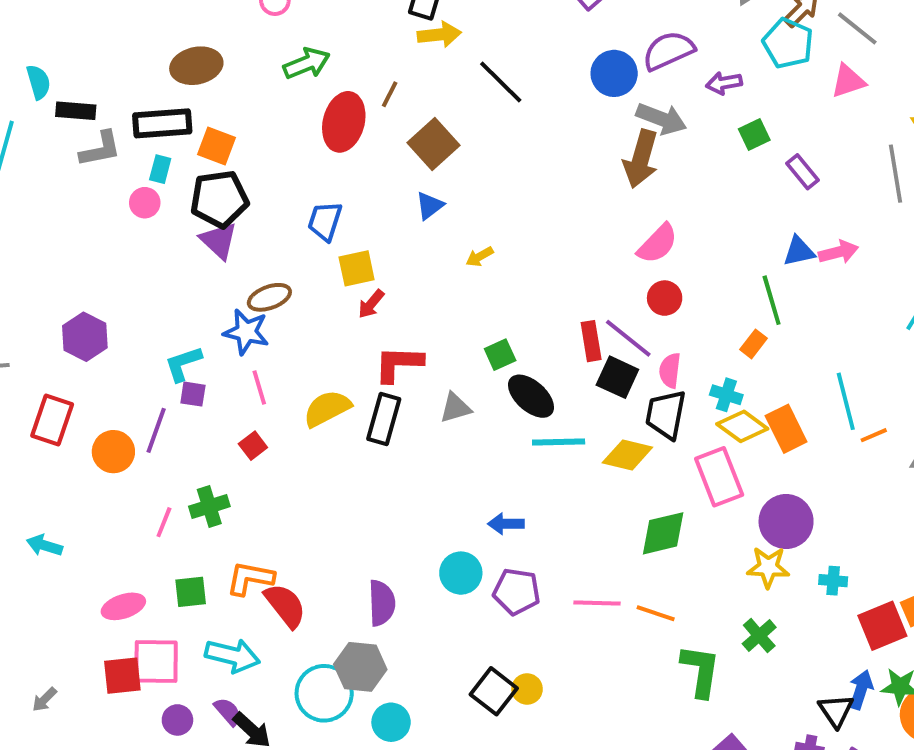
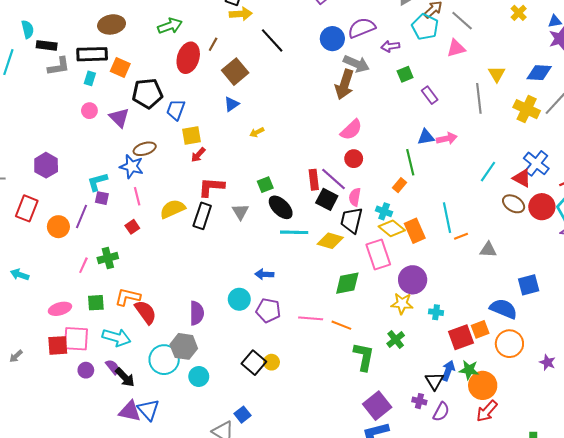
black pentagon: (219, 199) -> (147, 93), moved
pink circle: (145, 203) -> (89, 111), moved
gray triangle: (455, 408) -> (240, 212), turned -48

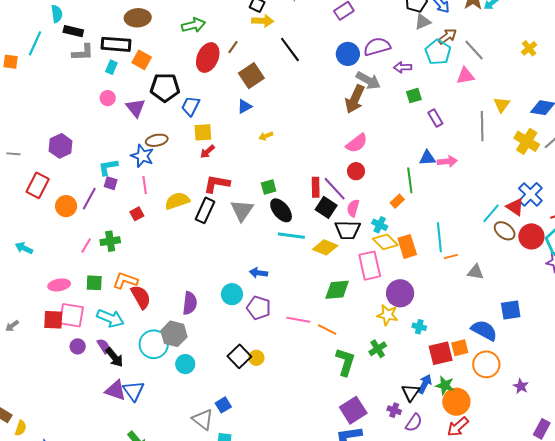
cyan line: (488, 172) -> (491, 213), moved
gray triangle: (240, 212) -> (242, 210), size x1.4
black trapezoid: (351, 220) -> (348, 230), turned -108

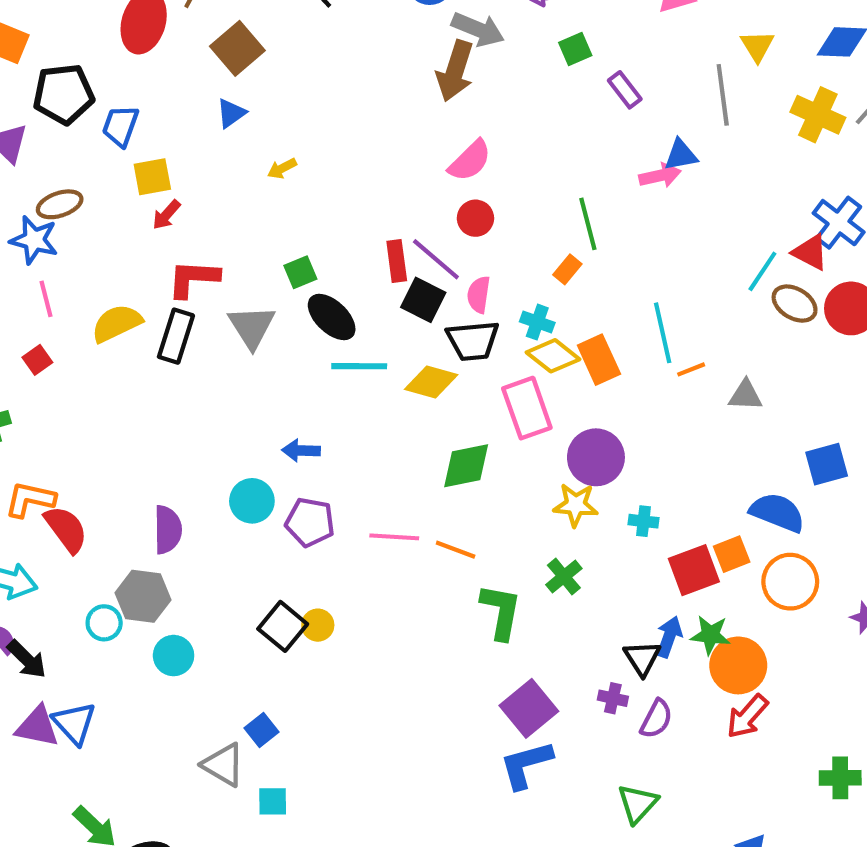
blue triangle: (427, 158) -> (681, 155), moved
cyan circle: (154, 344) -> (104, 623), size x0.6

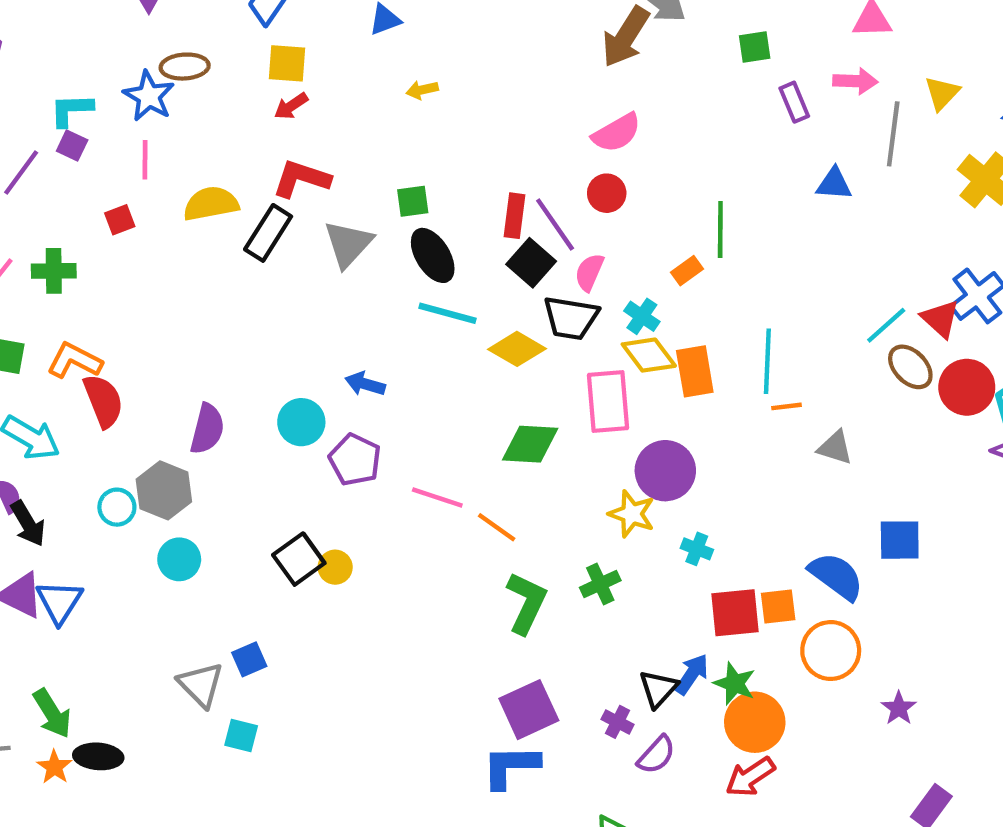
pink arrow: (660, 176) -> (855, 81), moved

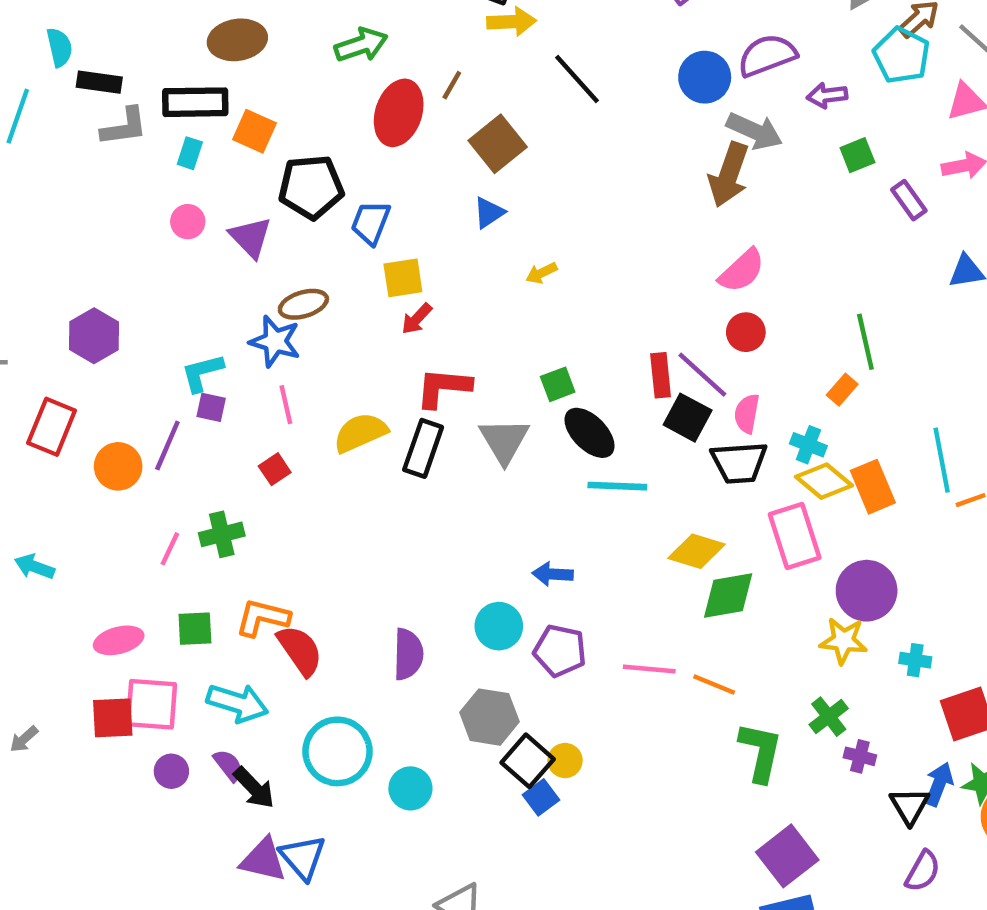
yellow diamond: (517, 349) -> (697, 551), moved
gray hexagon: (164, 490) -> (489, 717), moved
cyan circle: (117, 507) -> (338, 751), size x1.8
blue square: (249, 659) -> (541, 797), moved
purple cross: (618, 722) -> (860, 756), moved

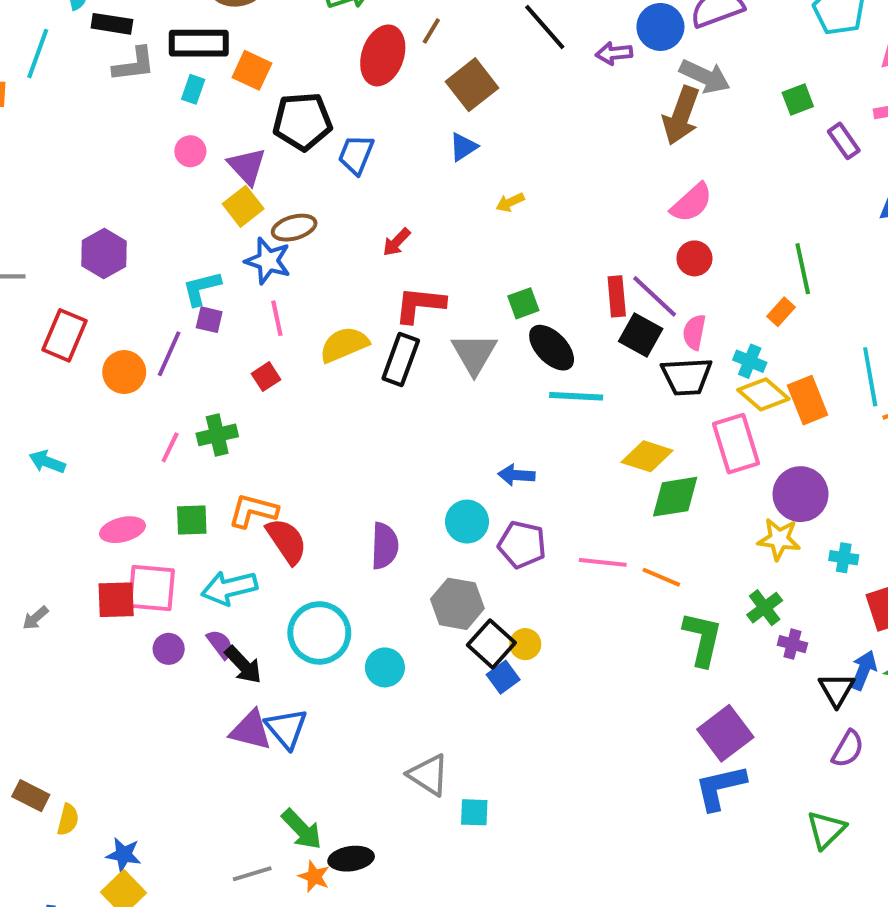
purple arrow: (827, 95) -> (614, 53), moved
yellow square: (403, 278) -> (243, 206), moved, turned -30
cyan arrow: (237, 703) -> (229, 588), turned 148

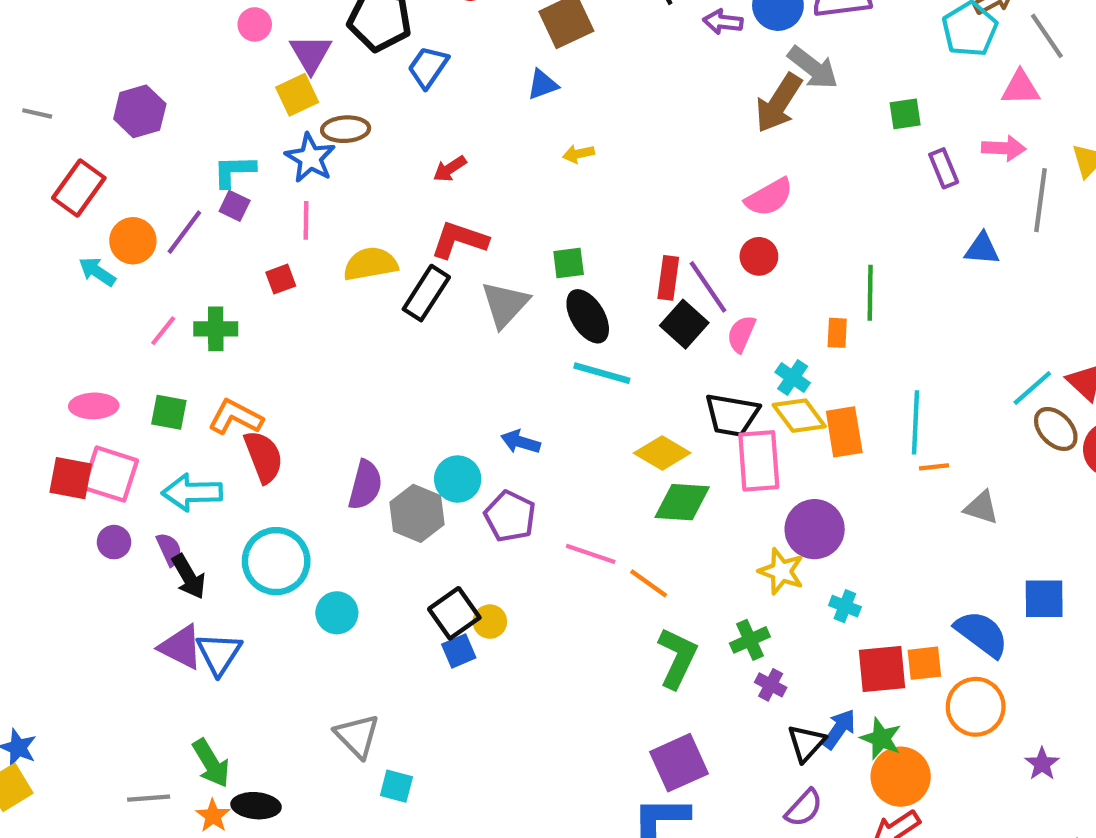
orange rectangle: (781, 312) -> (837, 333), turned -52
black trapezoid: (687, 376) -> (732, 415), moved
cyan arrow: (47, 462) -> (97, 272), moved
gray hexagon: (457, 604) -> (417, 513), moved

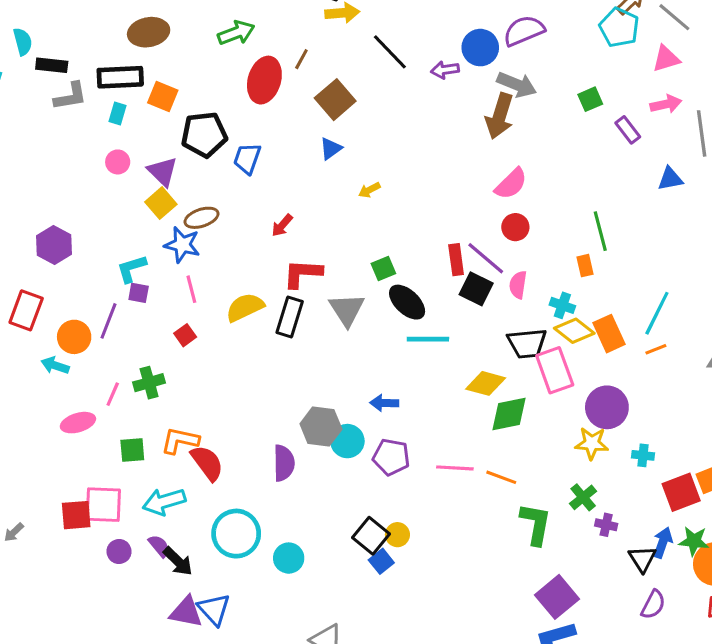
pink ellipse: (94, 406) -> (78, 423), moved
cyan line: (915, 422) -> (657, 313), turned 39
orange line: (934, 467) -> (656, 349), moved
gray hexagon: (417, 513) -> (321, 426), moved

